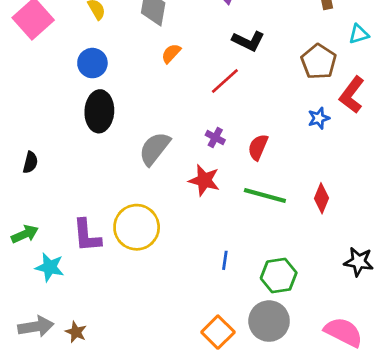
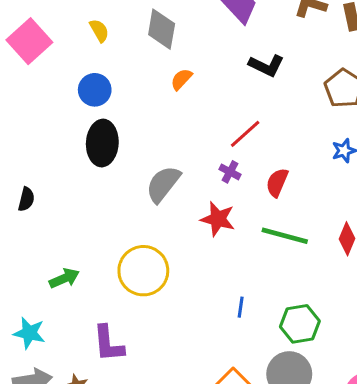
red line: (225, 81) -> (245, 134), moved
green arrow: (25, 234) -> (64, 278), moved
purple L-shape: (87, 235) -> (108, 344), moved
cyan star: (50, 267) -> (29, 333), moved

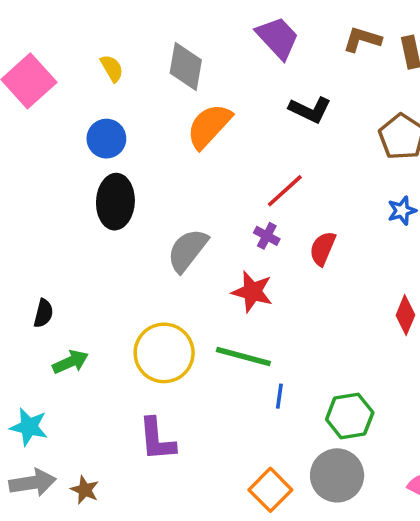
orange semicircle: (181, 79) -> (209, 126), size x1.8
black semicircle: (26, 199) -> (43, 313), moved
green line: (285, 236) -> (243, 357), moved
purple L-shape: (108, 344) -> (157, 439), moved

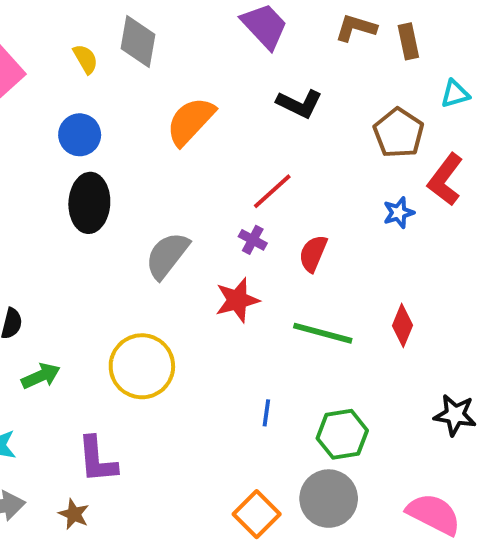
gray diamond: (186, 66) -> (138, 41), moved
red star: (252, 292) -> (237, 300), turned -30
green line: (243, 357) -> (323, 333), moved
purple L-shape: (157, 439) -> (97, 460), moved
brown star: (85, 490) -> (74, 514), moved

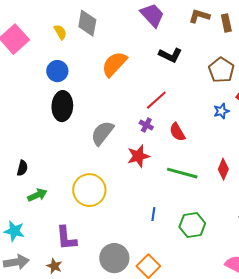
red semicircle: (313, 253) -> (177, 132), turned -54
gray circle: (329, 499) -> (114, 258), moved

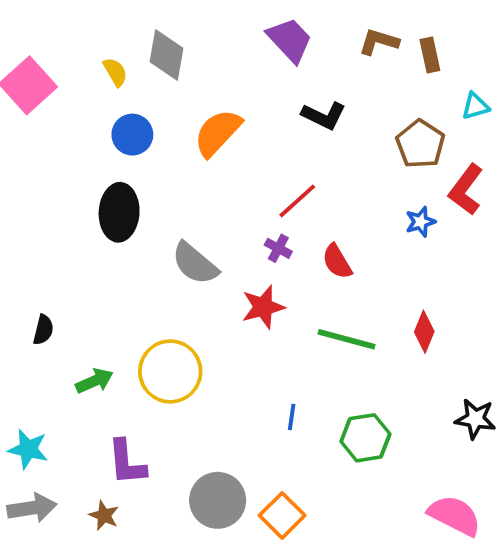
blue circle: (57, 71) -> (132, 135), moved
gray semicircle: (102, 133) -> (195, 263), turned -88
green arrow: (37, 195) -> (94, 381), moved

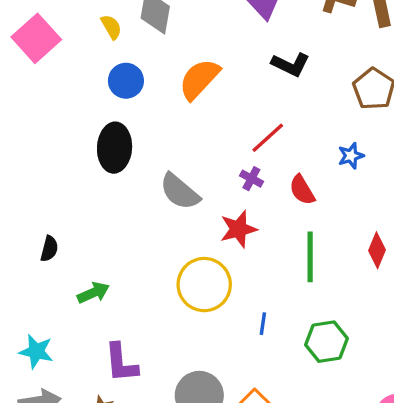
blue star: (420, 222) -> (351, 156), moved
green line: (347, 339) -> (310, 257), turned 75
yellow circle: (170, 371) -> (204, 285), moved

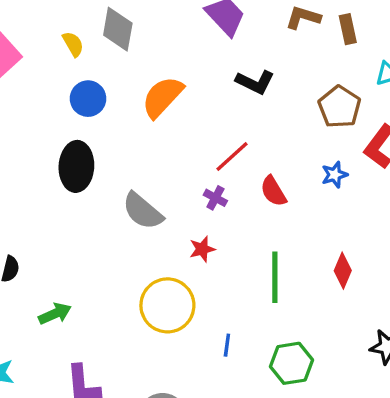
blue star: (351, 156) -> (335, 175), moved
red semicircle: (302, 190) -> (273, 191), moved
red star: (238, 229) -> (202, 249), size x0.7

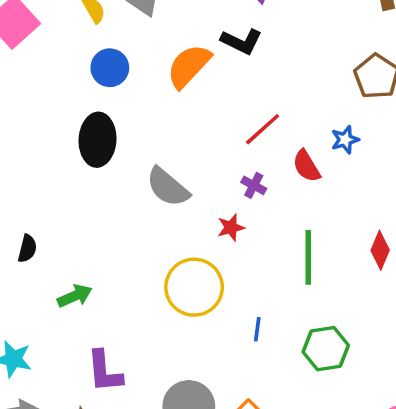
black L-shape: (255, 82) -> (241, 41), moved
blue star: (335, 175) -> (345, 140), moved
purple cross: (215, 198) -> (254, 185), moved

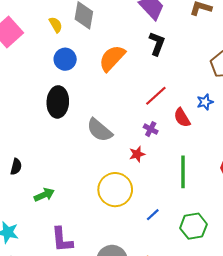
black L-shape: (241, 41) -> (157, 44), moved, turned -95
blue line: (257, 329) -> (153, 215), turned 40

